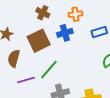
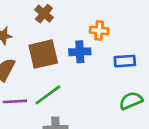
brown cross: (43, 13) -> (44, 14), moved

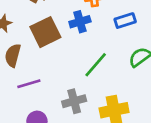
green line: (48, 95) -> (96, 65), moved

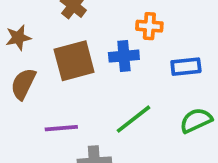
purple line: (29, 84) -> (61, 128), moved

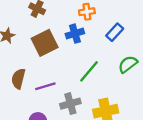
blue rectangle: (186, 67) -> (115, 32), turned -30
brown semicircle: (23, 84) -> (18, 79), moved

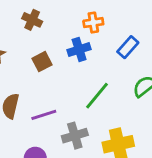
brown square: (45, 43) -> (42, 62), size x0.6

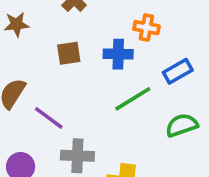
green line: (97, 96) -> (133, 99), moved
purple line: (44, 115) -> (49, 118), turned 35

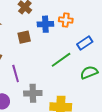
blue cross: (118, 54) -> (45, 24), moved
purple line: (49, 118) -> (16, 74), turned 42

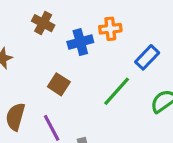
brown square: (24, 37) -> (59, 84), moved, turned -32

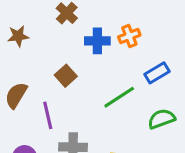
orange cross: (110, 29) -> (129, 36), turned -30

